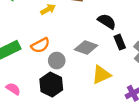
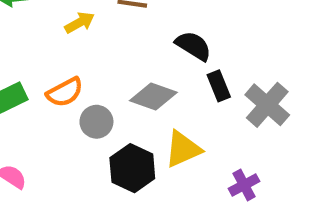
black hexagon: (51, 85) -> (132, 168), moved

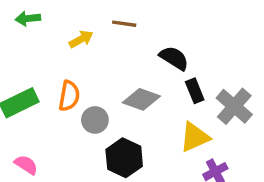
orange semicircle: (65, 92) -> (69, 96), turned -52
yellow triangle: (183, 149) -> (195, 137), moved

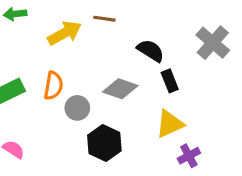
yellow arrow: (81, 39) -> (65, 33), size x1.5
gray cross: (234, 106) -> (213, 43), moved

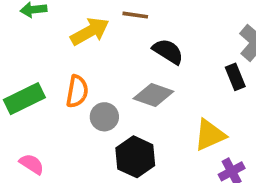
black semicircle: (151, 51) -> (168, 51), moved
black rectangle: (170, 81) -> (235, 77), moved

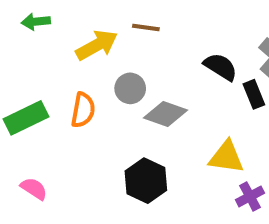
black semicircle: (168, 51) -> (221, 67), moved
gray circle: (104, 117) -> (130, 88), moved
yellow triangle: (210, 135) -> (226, 157), turned 32

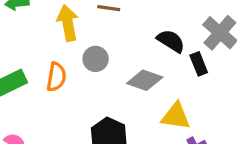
yellow arrow: (97, 45) -> (68, 23), turned -72
gray diamond: (166, 114) -> (145, 80), moved

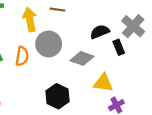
black semicircle: (171, 41) -> (100, 32), turned -54
gray circle: (96, 59) -> (49, 44), size x1.5

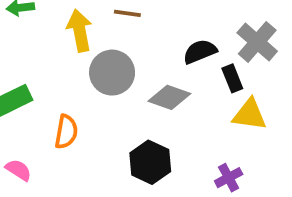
orange semicircle: (22, 56) -> (66, 132), moved
yellow triangle: (103, 83) -> (250, 115), moved
black hexagon: (58, 96) -> (150, 162), moved

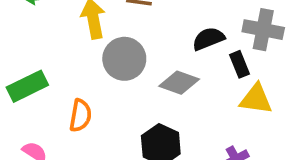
gray cross: (257, 42) -> (263, 30), turned -30

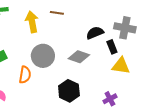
gray circle: (124, 59) -> (43, 56), moved

